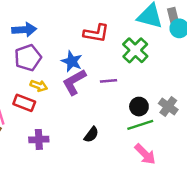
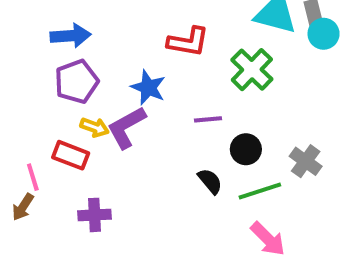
purple L-shape: (74, 82) -> (126, 127), moved
black circle: (139, 107) -> (246, 149), moved
black semicircle: (91, 135) -> (210, 181), moved, turned -77

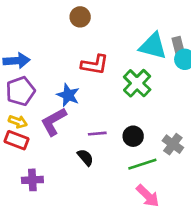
purple line: (208, 119) -> (97, 134), moved
yellow arrow: (95, 127) -> (18, 122), moved
black semicircle: (210, 181) -> (85, 157), moved

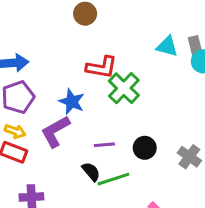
cyan triangle: (153, 46) -> (167, 46), size x0.7
green cross: (137, 83) -> (124, 88), moved
green line: (142, 164) -> (113, 179), moved

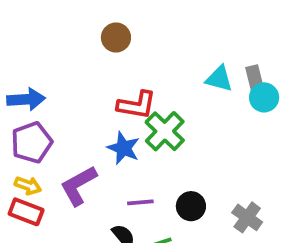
blue star: (72, 102) -> (123, 148), moved

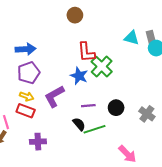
red L-shape: (137, 105) -> (86, 52), turned 75

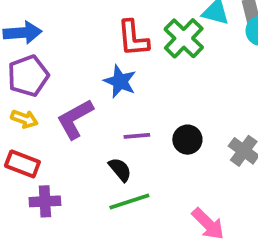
green cross: (102, 67) -> (184, 38), moved
red rectangle: (26, 111) -> (22, 164), moved
green line: (94, 129) -> (129, 201), moved

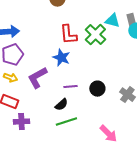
black semicircle: (120, 170) -> (61, 105), turned 88

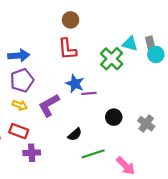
red L-shape: (68, 35) -> (67, 49), moved
purple line: (70, 87) -> (89, 93), moved
green line: (66, 122) -> (93, 154), moved

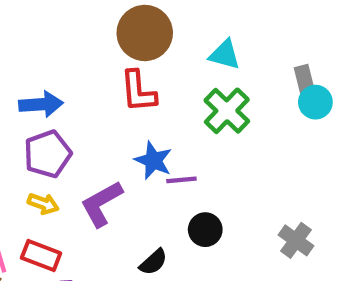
brown circle: (71, 20) -> (145, 33), size x1.6
cyan triangle: (130, 44) -> (225, 55), moved
black circle: (114, 117) -> (205, 230), moved

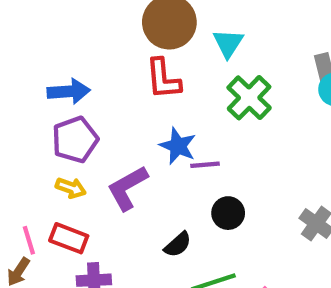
cyan triangle: (225, 55) -> (228, 43), moved, turned 48

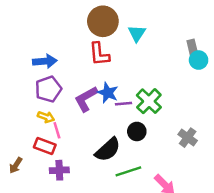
green cross: (249, 98) -> (149, 101), moved
purple L-shape: (127, 188) -> (86, 99), moved
pink line: (29, 240) -> (57, 130), moved
black semicircle: (178, 245) -> (108, 150), size x1.6

